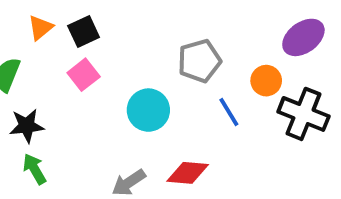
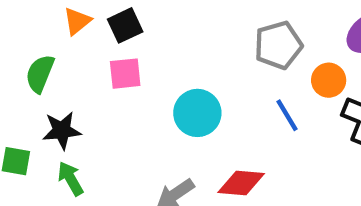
gray pentagon: (199, 61) -> (278, 45), moved
pink square: (84, 75) -> (125, 74), turned 32

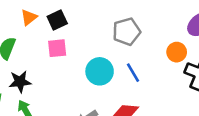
gray pentagon: (278, 45) -> (127, 32), moved
blue line: (287, 115) -> (133, 73), moved

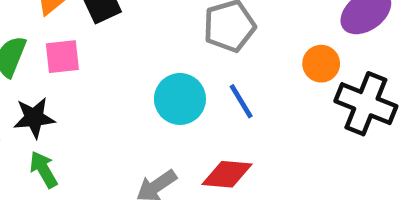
pink square: (57, 48) -> (62, 57), moved

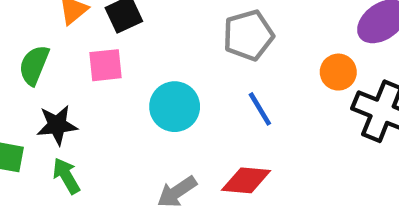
pink square: (62, 57) -> (105, 65), moved
cyan circle: (180, 99) -> (175, 107), moved

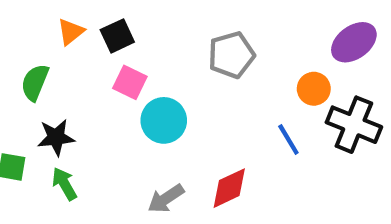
pink square: (105, 65) -> (130, 82), moved, turned 32
blue line: (260, 109) -> (288, 139), moved
red diamond: (246, 180) -> (229, 188), turned -30

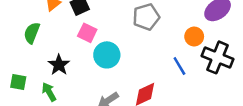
black star: (56, 137) -> (59, 65), moved, turned -30

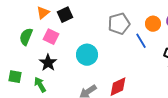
pink square: (87, 33) -> (51, 37), moved
orange circle: (194, 37) -> (153, 24), moved
blue line: (179, 66) -> (141, 41), moved

